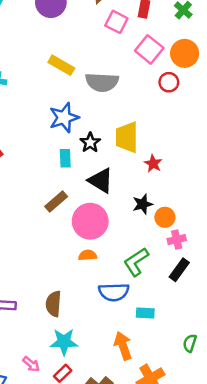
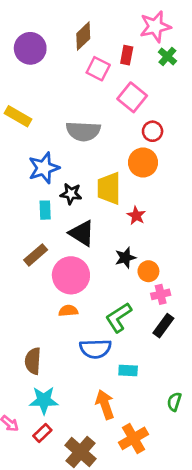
orange circle: (185, 53) -> (143, 163), moved
yellow rectangle: (61, 65) -> (18, 116), moved
black star: (90, 143) -> (71, 194), turned -30

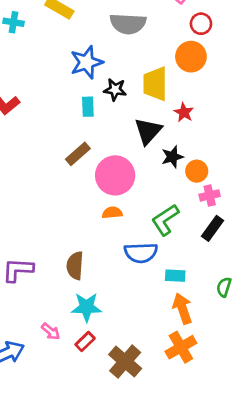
black triangle: (82, 233) -> (148, 131), moved, turned 40
green semicircle: (174, 402) -> (224, 287), moved
orange arrow: (105, 404) -> (182, 309), moved

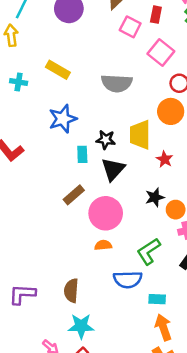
blue star: (86, 62) -> (63, 119), moved
black triangle: (148, 131) -> (113, 169), moved

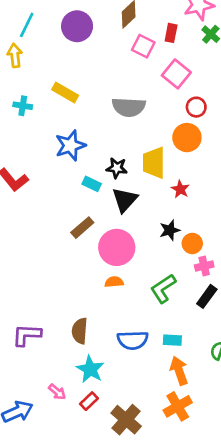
cyan rectangle: (82, 154) -> (92, 184), turned -63
blue semicircle: (128, 280) -> (133, 340), moved
cyan star: (81, 326) -> (90, 369), turned 30

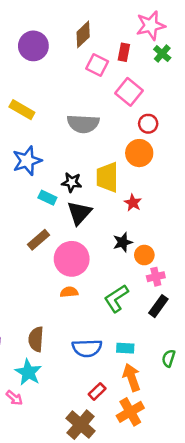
cyan star: (90, 369) -> (28, 372), moved
red rectangle: (89, 401) -> (97, 391), moved

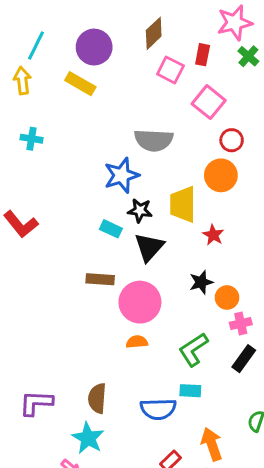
yellow rectangle: (22, 110) -> (80, 84), moved
blue star: (27, 161) -> (122, 175), moved
brown rectangle: (38, 240) -> (100, 279), turned 45
cyan rectangle: (125, 348) -> (190, 391), moved

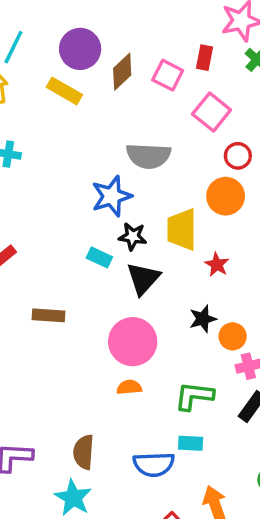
brown diamond: (154, 33) -> (122, 72), moved
brown rectangle: (100, 279) -> (49, 315), moved
green L-shape: (193, 349) -> (194, 396), turned 40

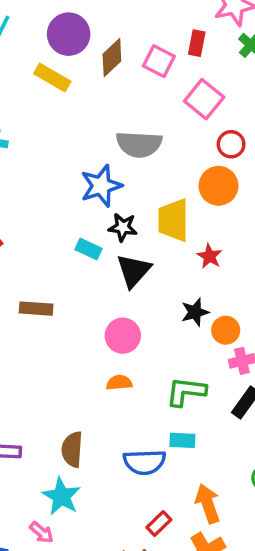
pink circle: (133, 342) -> (123, 336), size x0.7

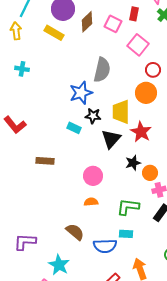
gray semicircle: (139, 144) -> (102, 70), turned -80
red star: (209, 256) -> (141, 132), size x1.5
black triangle: (134, 271) -> (111, 139), moved
brown semicircle: (72, 449) -> (75, 232), moved, turned 126

